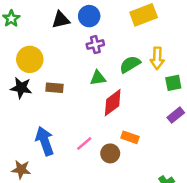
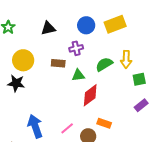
blue circle: (89, 16) -> (86, 25), moved
brown rectangle: (55, 88) -> (58, 63), moved

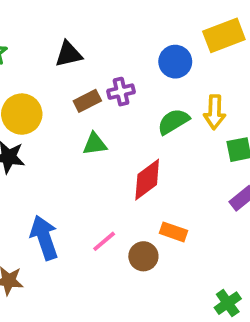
yellow rectangle: (115, 24) -> (224, 35), moved
blue circle: (86, 25) -> (175, 62), moved
brown rectangle: (58, 63) -> (87, 101), moved, turned -32
green triangle: (78, 75) -> (95, 144), moved

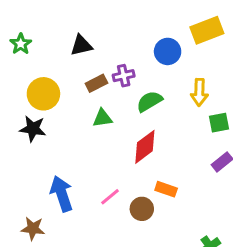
green semicircle: (173, 122) -> (149, 101), moved

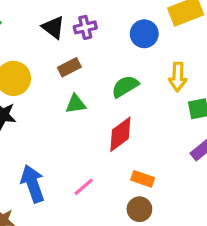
black triangle: (81, 45) -> (53, 27), turned 50
purple cross: (124, 76) -> (85, 27), moved
brown circle: (142, 209) -> (139, 209), moved

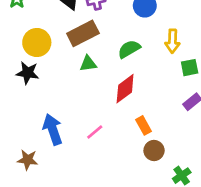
brown rectangle: (69, 67) -> (83, 33), size x1.6
orange rectangle: (143, 179) -> (143, 125), turned 42
brown circle: (139, 209) -> (154, 150), moved

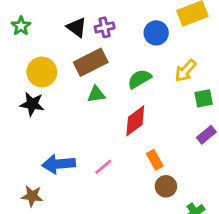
yellow arrow: (172, 41) -> (185, 71), turned 40
blue arrow: (53, 129) -> (59, 164), turned -76

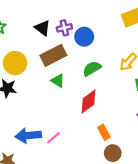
blue circle: (156, 33) -> (84, 37), moved
green triangle: (96, 94) -> (58, 81), turned 40
pink line: (103, 167) -> (53, 138), moved

